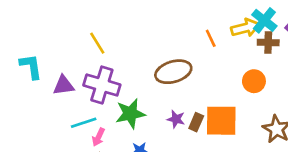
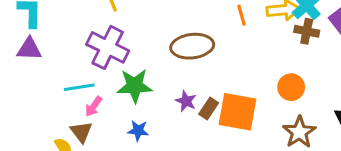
orange circle: (254, 81) -> (291, 87), moved
purple triangle: (63, 85) -> (29, 49), moved

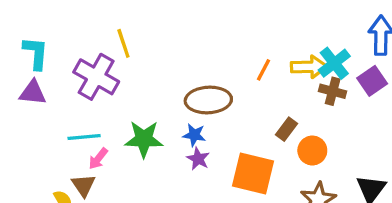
orange line: (242, 15) -> (264, 70), turned 40
purple cross: (108, 47) -> (96, 77), moved
brown rectangle: (209, 109) -> (287, 129), moved
blue star: (138, 131) -> (194, 135), moved

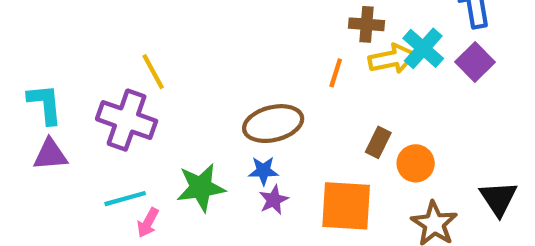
brown cross: (333, 91) -> (367, 24), moved
purple star: (198, 159) -> (274, 200), turned 30

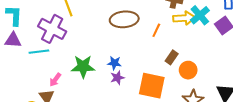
orange line: (336, 73) -> (156, 30), moved
brown ellipse: (273, 124) -> (124, 19), moved
cyan line: (125, 199) -> (39, 52), moved

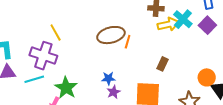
orange line: (156, 30) -> (128, 42), moved
green star: (83, 67) -> (66, 88), moved, turned -30
orange circle: (188, 70) -> (207, 77), moved

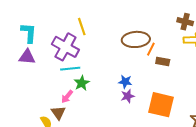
brown rectangle: (162, 64) -> (163, 62), moved, turned 64
cyan line: (34, 79) -> (70, 69), moved
green star: (66, 88) -> (82, 83), size x0.7

